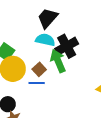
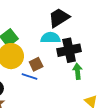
cyan semicircle: (45, 40) -> (50, 38), turned -30
green arrow: (58, 61) -> (78, 71), moved, size x0.7

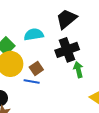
black trapezoid: (59, 18) -> (66, 19), moved
cyan semicircle: (50, 38) -> (34, 34), moved

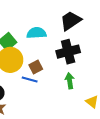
green arrow: (78, 70) -> (70, 81), moved

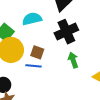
brown square: (36, 67) -> (37, 52), turned -32

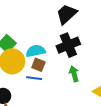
cyan semicircle: (32, 19) -> (36, 51), moved

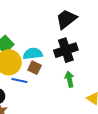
blue line: (34, 78) -> (19, 80), moved

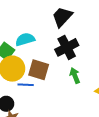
cyan semicircle: (33, 54) -> (25, 39), moved
brown square: (35, 68) -> (39, 70), size x1.5

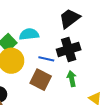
brown square: (39, 70) -> (41, 80), moved
blue line: (26, 85) -> (46, 59), moved

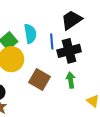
cyan semicircle: (29, 34) -> (30, 34), turned 84
blue line: (46, 59) -> (52, 41), moved, turned 70

